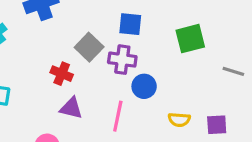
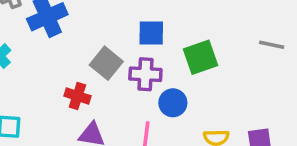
green square: (190, 39) -> (201, 57), moved
gray line: (233, 71) -> (272, 45), moved

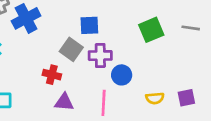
blue square: (151, 33) -> (89, 25), moved
green square: (201, 57) -> (151, 30), moved

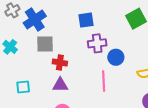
gray square: (71, 49) -> (45, 44), moved, turned -30
purple triangle: (64, 102) -> (60, 85), moved

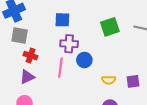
pink line: (104, 81) -> (60, 68), moved
purple triangle: (60, 85) -> (27, 77), turned -35

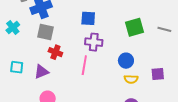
blue circle: (84, 60) -> (126, 61), moved
purple triangle: (27, 77) -> (41, 72), moved
purple square: (133, 81) -> (158, 74), moved

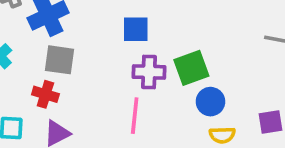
green square: (135, 27) -> (191, 68), moved
red cross: (55, 52) -> (45, 94), moved

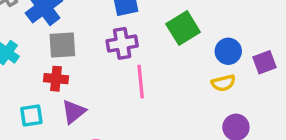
purple cross: (149, 72) -> (122, 43), moved
blue circle: (210, 102) -> (228, 51), moved

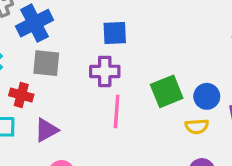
green square: (183, 28) -> (167, 91), moved
red cross: (56, 79) -> (21, 95), moved

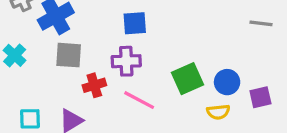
red cross: (21, 95) -> (94, 85), moved, turned -30
pink line: (117, 112) -> (139, 100), turned -64

